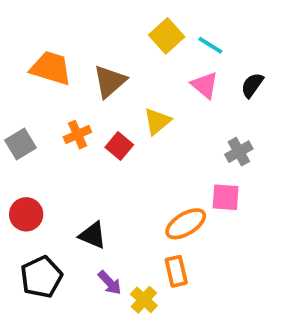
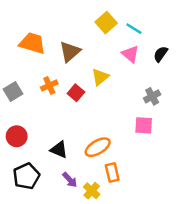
orange ellipse: (186, 224) -> (98, 147), moved

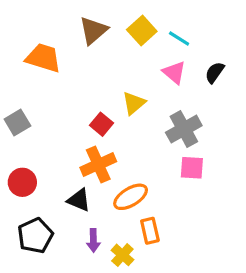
brown triangle: (70, 52) -> (93, 30), moved
orange cross: (49, 85) -> (98, 165), moved, size x1.5
gray cross: (152, 96) -> (184, 129), moved, size x1.5
purple arrow: (70, 180) -> (93, 240), turned 42

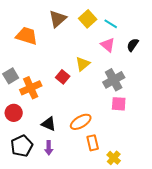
orange cross: (98, 165) -> (31, 88), moved
purple arrow: (93, 240) -> (49, 148), moved
yellow cross: (122, 255) -> (114, 158), moved

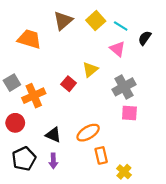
black semicircle: (133, 45) -> (145, 38), moved

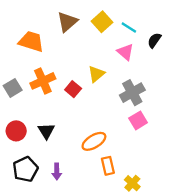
orange cross: (34, 96) -> (43, 81), moved
pink square: (129, 113) -> (138, 120), turned -35
black triangle: (53, 135) -> (46, 131), moved, turned 35

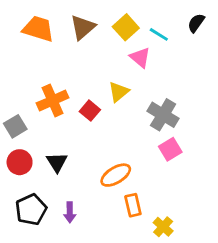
black semicircle: (154, 40) -> (196, 23), moved
orange trapezoid: (31, 41) -> (38, 29), moved
pink triangle: (125, 52) -> (140, 57), moved
gray square: (13, 88) -> (15, 126), moved
gray cross: (132, 93) -> (163, 115), turned -30

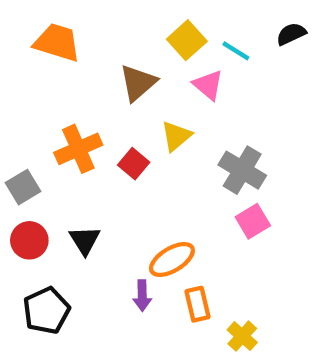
black semicircle: (196, 23) -> (291, 34), turned 30
brown triangle: (83, 27) -> (138, 83), moved
purple arrow: (70, 212) -> (142, 296), moved

